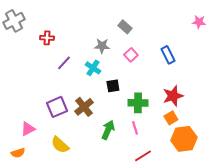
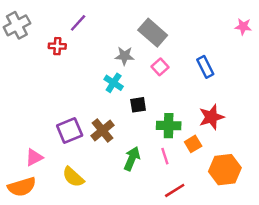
gray rectangle: (125, 27) -> (153, 33), size x1.6
purple line: (64, 63) -> (78, 23), moved
orange square: (171, 118) -> (193, 144), moved
orange semicircle: (18, 153) -> (22, 187), size x1.6

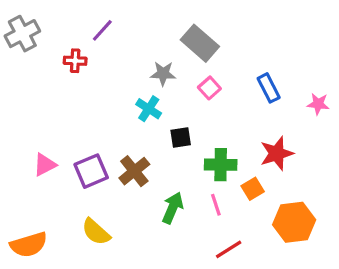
pink star: (243, 27) -> (318, 104), moved
pink triangle: (34, 157) -> (45, 165), moved

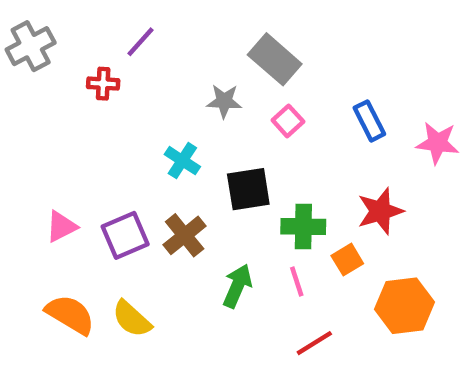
pink star: (318, 104) -> (438, 143), size x1.4
cyan cross: (149, 109) -> (182, 161), moved
black square: (181, 138) -> (248, 189), size x1.5
orange semicircle: (29, 245) -> (70, 315), moved, turned -132

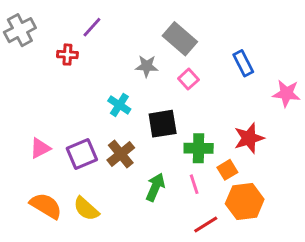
blue rectangle: (369, 121) -> (243, 63), moved
orange hexagon: (405, 306) -> (245, 201), moved

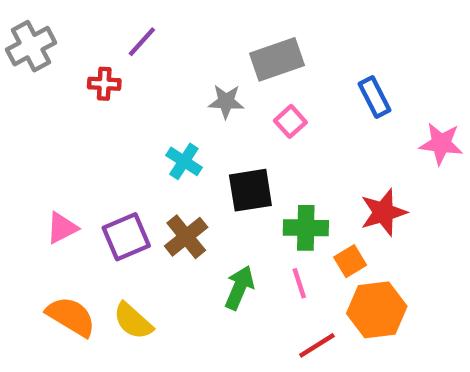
gray rectangle: (180, 39) -> (277, 59), turned -60

